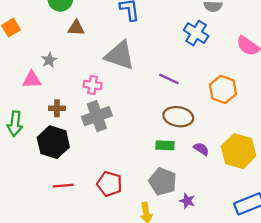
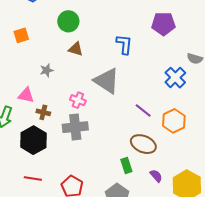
pink triangle: (32, 80) -> (26, 95), moved
orange hexagon: (223, 89) -> (174, 121), moved
green rectangle: (165, 145) -> (126, 165), turned 56

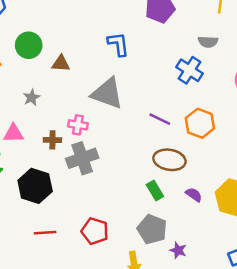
green circle: (68, 21) -> (29, 45), moved
brown cross: (43, 112) -> (52, 140), moved

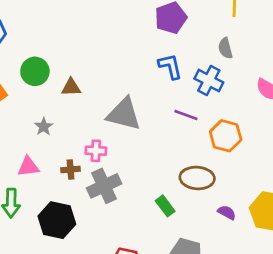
gray semicircle: (208, 42) -> (225, 48), turned 78
blue L-shape: (118, 44) -> (170, 66), moved
purple line: (160, 119) -> (186, 115), moved
green rectangle: (155, 190) -> (165, 206), moved

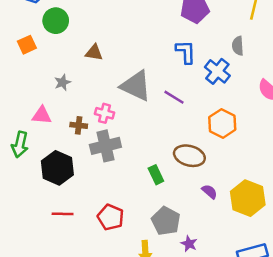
green circle: (35, 71) -> (56, 21), moved
purple line: (186, 115) -> (174, 97), moved

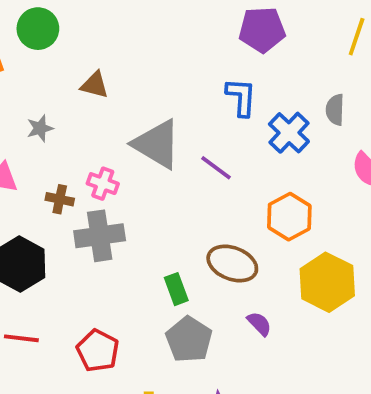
gray semicircle: (238, 46) -> (335, 110), moved
yellow hexagon: (248, 198) -> (327, 282), moved
gray pentagon: (166, 221) -> (189, 340), moved

